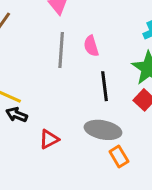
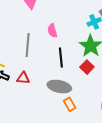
gray line: (61, 50) -> (28, 45), moved
red triangle: (49, 139) -> (23, 78), moved, turned 32

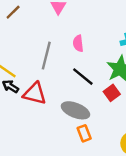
black line: (61, 57) -> (83, 77), turned -54
red triangle: (23, 78) -> (35, 94), size x1.5

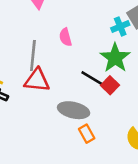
black line: (83, 77) -> (93, 79), moved
red triangle: (35, 94) -> (37, 80), moved

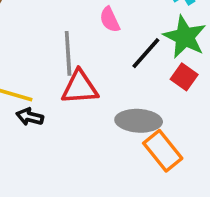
black line: (93, 79) -> (146, 53), moved, turned -70
orange rectangle: (87, 134) -> (163, 151), size x1.5

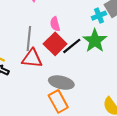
red square: (184, 77) -> (55, 44), moved, size x1.5
orange rectangle: (163, 151) -> (58, 101), moved

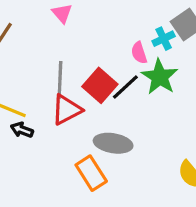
pink semicircle: (55, 24) -> (139, 53), moved
red triangle: (32, 58) -> (67, 110), turned -30
orange rectangle: (58, 101) -> (91, 173), moved

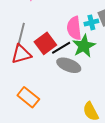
pink semicircle: (139, 53) -> (74, 28), size x1.6
gray ellipse: (113, 143) -> (69, 65), moved
orange rectangle: (91, 173) -> (28, 97), turned -30

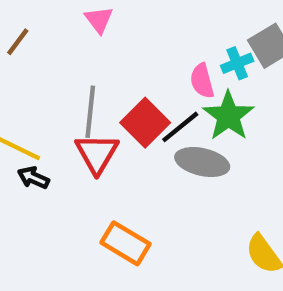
pink semicircle: (74, 28) -> (202, 81), size x0.7
red triangle: (21, 54) -> (97, 153), turned -35

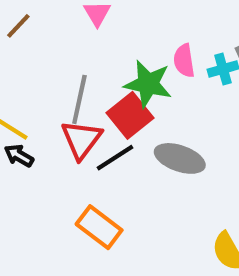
pink semicircle: (202, 81) -> (184, 61), moved
green star: (228, 116) -> (148, 84), moved, turned -30
black line: (180, 127) -> (115, 158), moved

